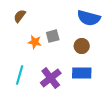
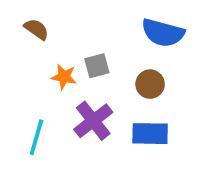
brown semicircle: (20, 16) -> (36, 29), turned 88
purple cross: (51, 78) -> (93, 121), moved

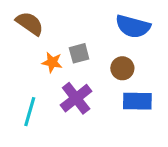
brown semicircle: (36, 29) -> (30, 23), size x1.4
blue rectangle: (150, 134) -> (137, 101), moved

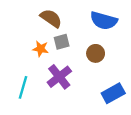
brown semicircle: (30, 23) -> (51, 18), moved
blue rectangle: (137, 101) -> (113, 93), moved, turned -30

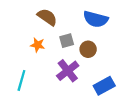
gray square: (62, 42) -> (67, 41), moved
purple cross: (59, 77) -> (68, 71), moved

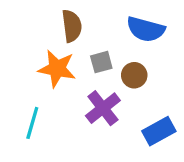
brown semicircle: (47, 17) -> (72, 26), turned 48
orange star: (38, 45) -> (57, 69), size x1.6

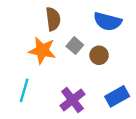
gray square: (101, 62) -> (75, 46), turned -35
purple cross: (103, 108) -> (72, 100), moved

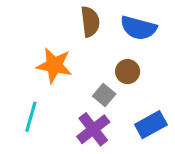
brown semicircle: (53, 19) -> (90, 22), moved
gray square: (75, 46) -> (104, 95), moved

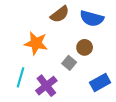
brown semicircle: (90, 22) -> (60, 14), turned 60
purple cross: (93, 129) -> (46, 86), moved

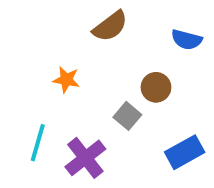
blue semicircle: (92, 18) -> (187, 40), moved, size x0.7
orange star: (36, 43) -> (66, 80), size x0.6

